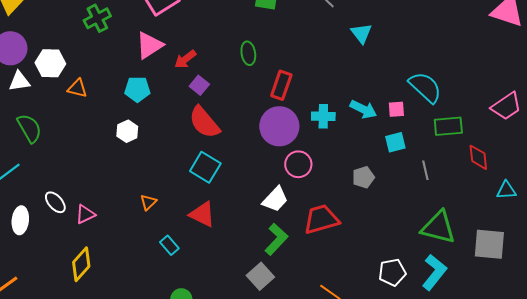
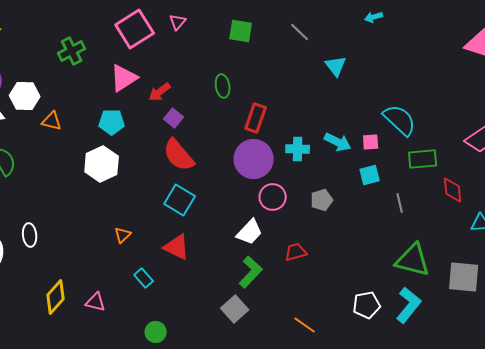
white hexagon: (127, 131) -> (102, 164), size x1.6
gray pentagon: (363, 177) -> (322, 200), moved
white ellipse: (55, 202) -> (30, 235), turned 35
pink triangle: (85, 214) -> (96, 302), moved, turned 40
red trapezoid: (321, 219) -> (296, 252), size x0.6

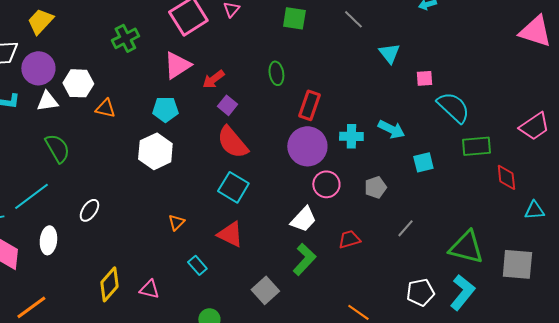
pink square: (371, 142) -> (424, 78), moved
gray line: (400, 203) -> (405, 228), moved, turned 54
white ellipse: (30, 235) -> (89, 210), moved, turned 40
gray square: (235, 309) -> (265, 290), moved

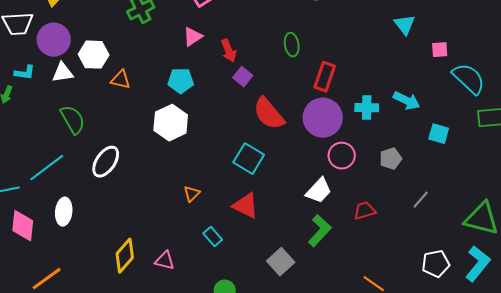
pink triangle: (177, 65) -> (193, 37), size x0.7
red arrow: (213, 79) -> (229, 51), turned -75
red semicircle: (232, 142) -> (269, 114), moved
cyan square: (423, 162) -> (439, 134), turned 30
white ellipse: (89, 210) -> (106, 162), moved, size x1.4

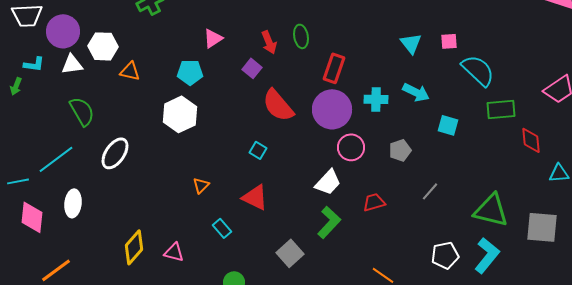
cyan triangle: (405, 25) -> (411, 43), moved
pink triangle: (193, 37) -> (213, 38), moved
red arrow: (229, 51) -> (269, 42), moved
cyan square: (249, 159) -> (258, 150), size x0.6

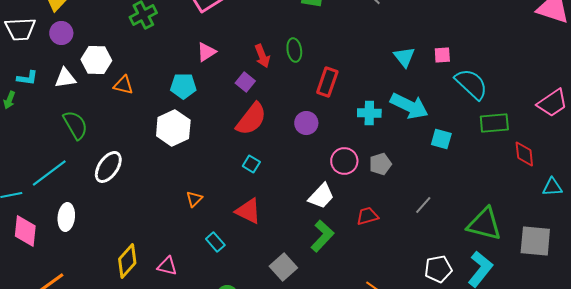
purple circle: (63, 31) -> (61, 33), moved, size x0.7
cyan arrow: (416, 92) -> (409, 106), size x1.4
red semicircle: (278, 105) -> (251, 119), moved, turned -102
purple circle: (332, 109) -> (306, 123), moved, size x0.6
gray pentagon: (400, 150) -> (380, 164), moved

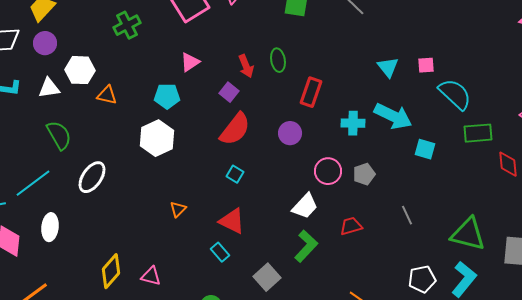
gray line: (423, 205) -> (407, 215), turned -66
cyan rectangle: (215, 242) -> (220, 252), moved

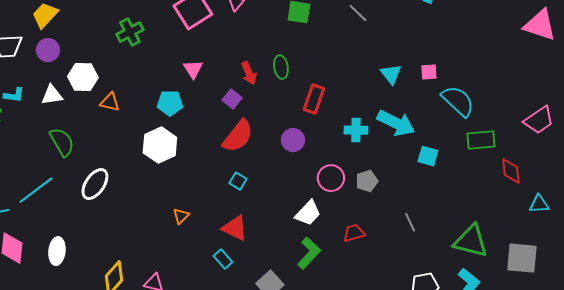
pink triangle: (190, 62) -> (193, 69), turned -30
white ellipse: (50, 227) -> (57, 251), moved

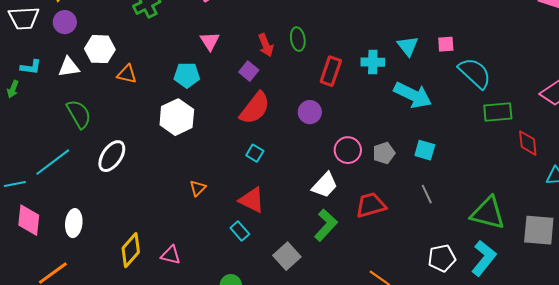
cyan cross: (356, 130) -> (373, 62), moved
cyan square: (428, 156) -> (425, 150), moved
red trapezoid: (354, 233) -> (371, 205), size x1.4

